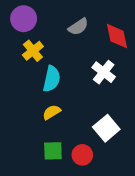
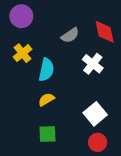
gray semicircle: (78, 27) -> (70, 35), moved
yellow cross: (33, 51) -> (23, 53), moved
red circle: (82, 155) -> (98, 142), moved

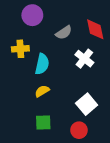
purple circle: (21, 16) -> (32, 15), moved
yellow cross: (23, 53) -> (20, 49), turned 35
red circle: (98, 142) -> (79, 130), moved

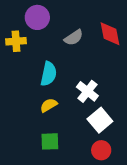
yellow cross: (20, 49) -> (16, 41), moved
white cross: (84, 59) -> (87, 91), moved
red circle: (79, 130) -> (101, 150), moved

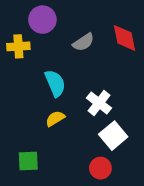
cyan semicircle: (49, 74) -> (55, 83), turned -35
green square: (50, 141) -> (28, 161), moved
red circle: (101, 150) -> (100, 168), moved

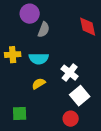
gray semicircle: (83, 42) -> (44, 30), moved, turned -35
yellow cross: (18, 46) -> (13, 55), moved
cyan semicircle: (55, 83) -> (39, 59), turned 114

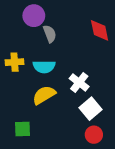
gray semicircle: (44, 30) -> (50, 34), turned -42
yellow semicircle: (39, 84) -> (44, 95), size x1.5
red circle: (71, 119) -> (94, 135), moved

